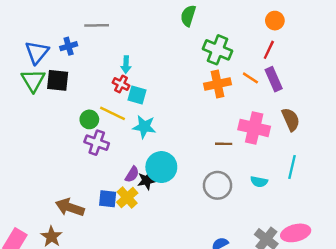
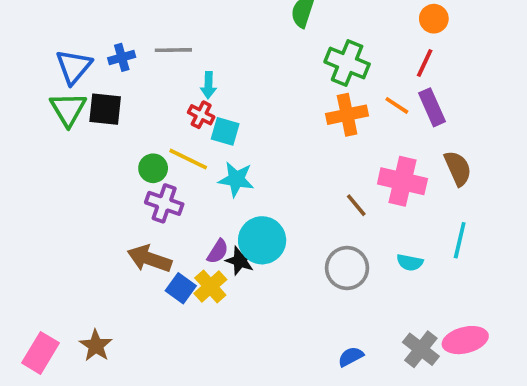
gray line: (97, 25) -> (173, 50), moved
brown line: (224, 144) -> (356, 205), turned 49
black star: (147, 180) -> (240, 261), turned 30
blue square: (108, 199) -> (181, 288), turned 30
brown arrow: (70, 207) -> (149, 259), moved

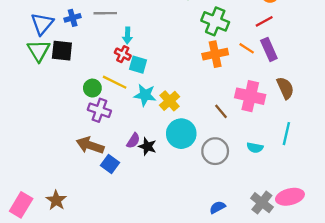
red line: (425, 63) -> (264, 21), turned 36
cyan circle: (262, 240) -> (181, 134), moved
yellow cross: (210, 286) -> (170, 101), moved

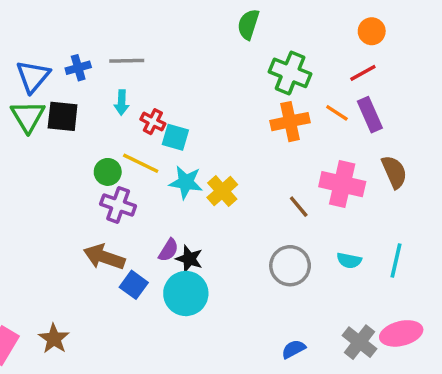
cyan arrow: (127, 35) -> (122, 102), moved
cyan circle: (181, 134) -> (186, 293), moved
cyan line: (286, 134) -> (396, 260), moved

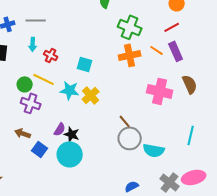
cyan square: (175, 137) -> (85, 64), moved
brown line: (299, 207) -> (125, 121), moved
brown arrow: (104, 257) -> (23, 133), size x0.7
cyan semicircle: (349, 260) -> (154, 150), moved, size x1.5

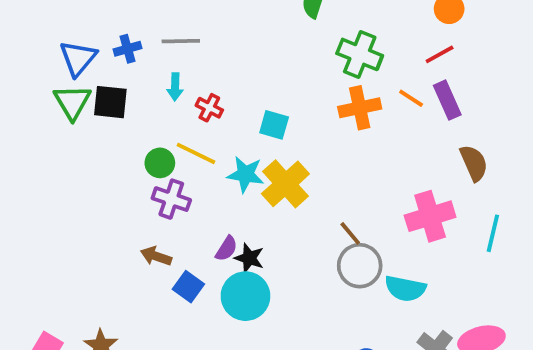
pink cross: (160, 91) -> (430, 216), moved, turned -30
yellow cross: (91, 95) -> (285, 184), size x1.4
cyan line: (191, 135) -> (493, 233), moved

